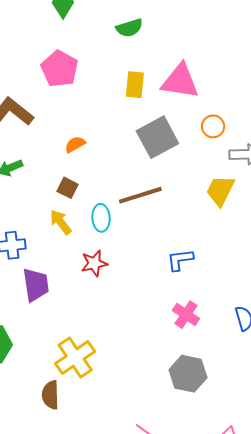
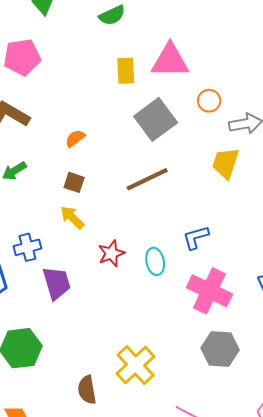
pink pentagon: (60, 69) -> (22, 57), moved, turned -30
cyan ellipse: (101, 218) -> (155, 261), moved
pink cross: (186, 315) -> (209, 291), size x1.6
yellow cross: (75, 357) -> (136, 365), moved

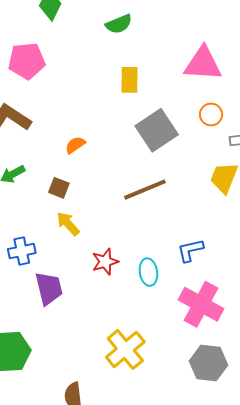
pink triangle: (170, 61) -> (203, 64), moved
brown square: (74, 182) -> (59, 188), moved
yellow cross: (136, 365) -> (125, 349), moved

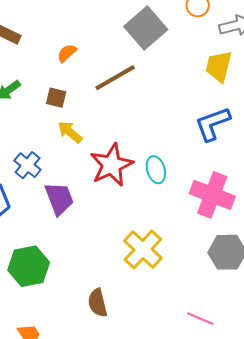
brown line: (145, 190) -> (115, 78), moved
blue L-shape: (190, 250) -> (213, 124), moved, size x1.4
blue cross: (22, 251) -> (27, 165), turned -32
red star: (105, 262) -> (112, 165), size x1.6

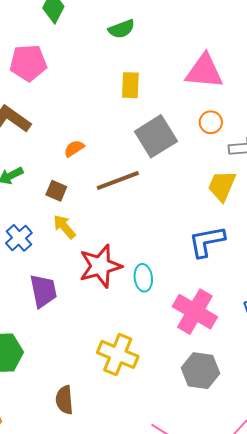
blue cross: (27, 165) -> (19, 238), moved
yellow cross: (143, 249) -> (118, 354), turned -30

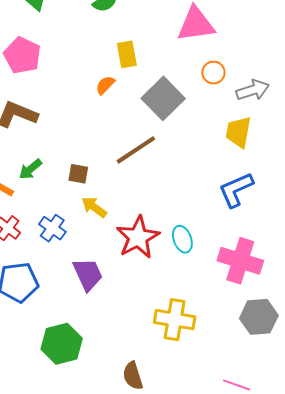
pink pentagon: (28, 63) -> (22, 55), turned -30
orange semicircle: (74, 148) -> (105, 85), moved

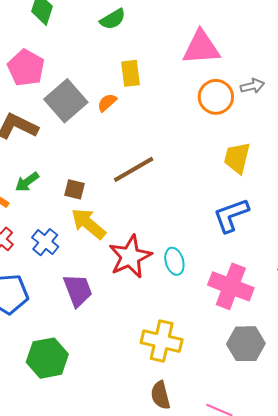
orange circle: (213, 73) -> (216, 97), size x1.5
gray arrow: (253, 90) -> (252, 86), moved, size x0.7
gray square: (163, 98) -> (66, 101), moved
yellow arrow: (94, 207) -> (88, 224), size x1.4
brown semicircle: (133, 376) -> (160, 395), moved

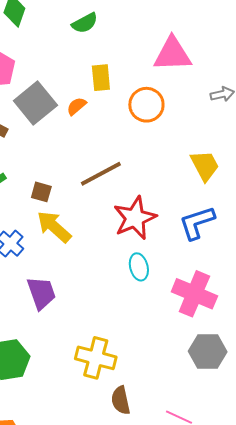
orange circle: (216, 97) -> (146, 105), moved
yellow trapezoid: (237, 158) -> (205, 166), turned 136
red star: (130, 257) -> (135, 218), moved
yellow cross: (162, 341) -> (96, 358), moved

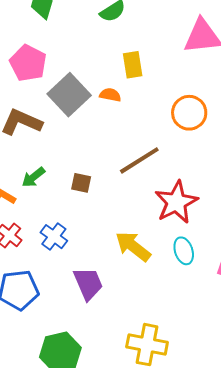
orange circle: (146, 105) -> (189, 113), moved
orange semicircle: (76, 106) -> (110, 95), turned 55
yellow arrow: (54, 227) -> (133, 246), moved

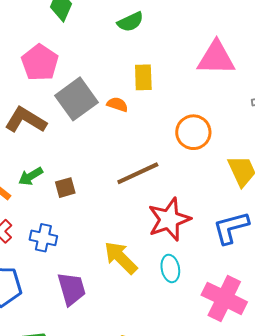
brown square: (81, 183) -> (65, 188), moved, turned -35
blue cross: (54, 237) -> (43, 238), turned -32

